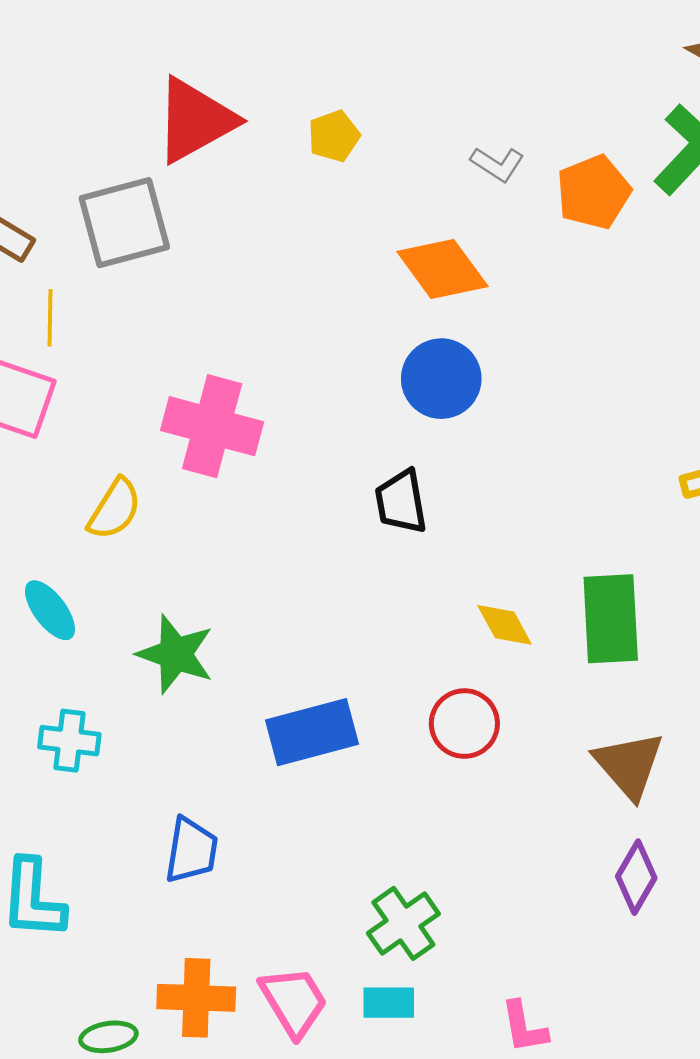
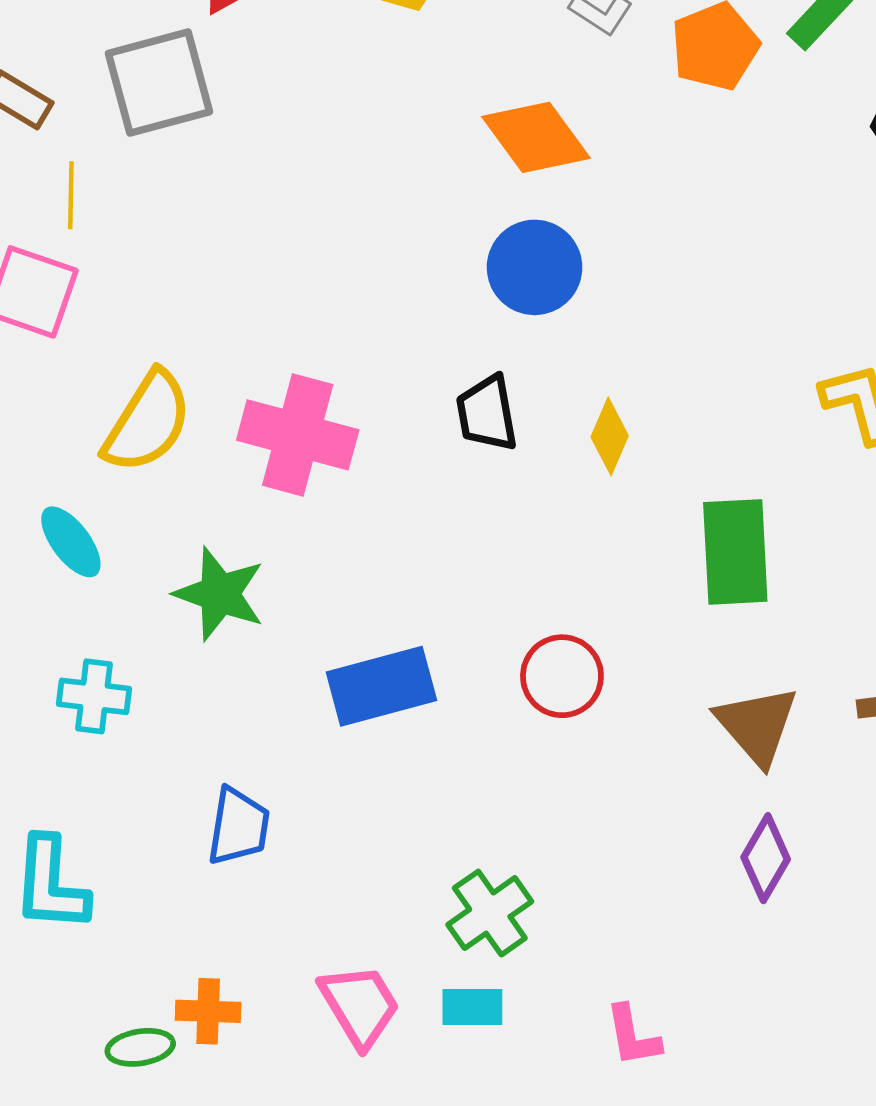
pink cross: (212, 426) -> (298, 435), moved
yellow semicircle: (115, 509) -> (147, 422), size x1.4
yellow diamond: (505, 625) -> (610, 436), moved, turned 52
orange cross: (196, 998) -> (208, 1011), moved, size x0.7

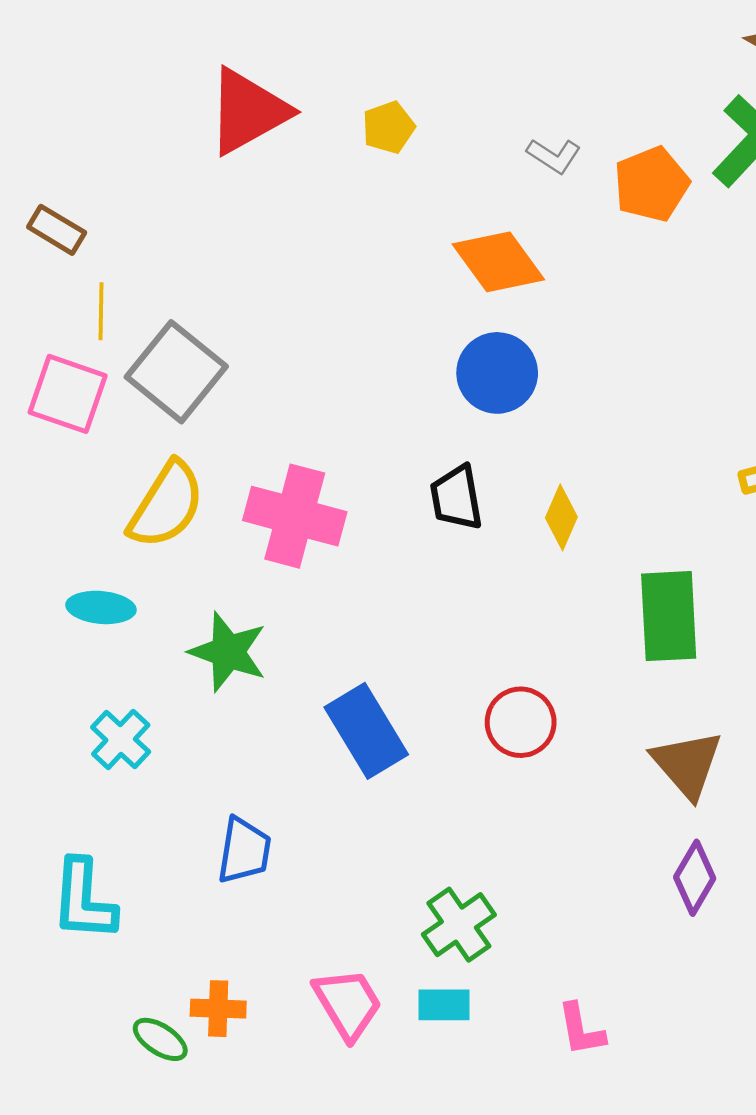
gray square: (159, 83) -> (176, 372), moved, turned -36
cyan ellipse: (71, 542) -> (101, 607), turned -48
blue rectangle: (381, 686) -> (366, 731), turned 74
cyan cross: (94, 696) -> (121, 740), turned 36
green ellipse: (140, 1047) -> (160, 1039), turned 42

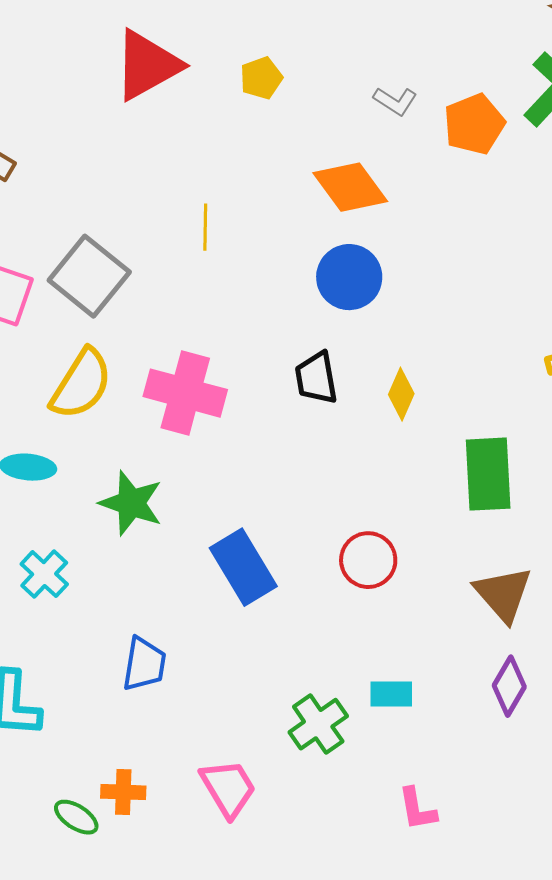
yellow line: (101, 311) -> (205, 227), moved
cyan rectangle: (444, 1005) -> (391, 694), moved

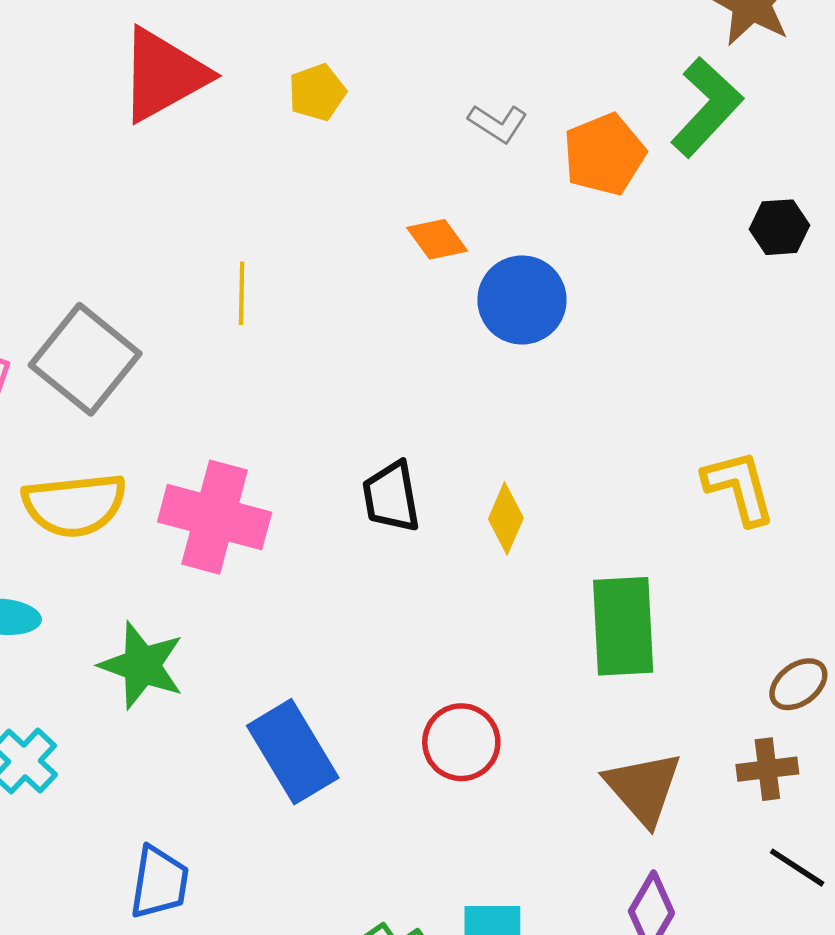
orange diamond: (350, 187) -> (437, 239), size x0.6
blue circle: (349, 277) -> (522, 300), moved
yellow semicircle: (81, 384) -> (74, 505), turned 52

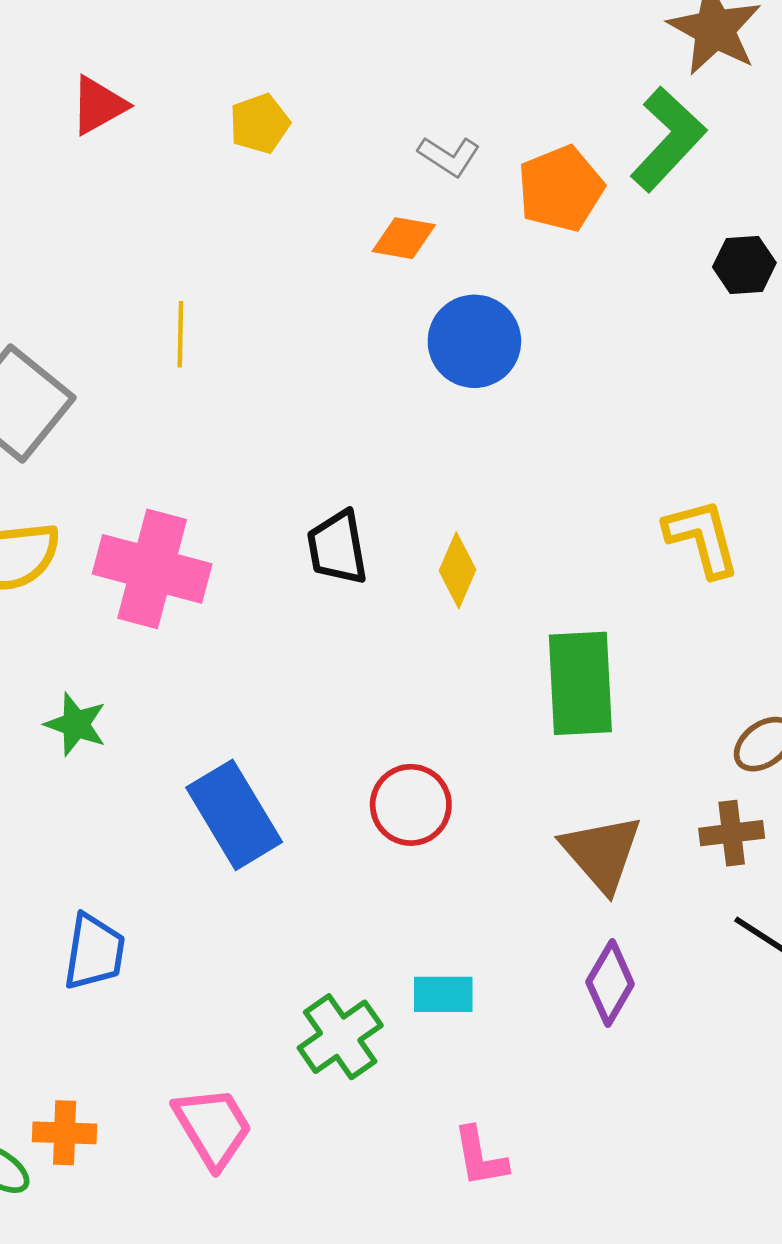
red triangle: (163, 75) -> (98, 105), size x0.6
orange diamond: (437, 239) -> (404, 238), moved, turned -44
green star: (142, 665) -> (76, 724), size x0.7

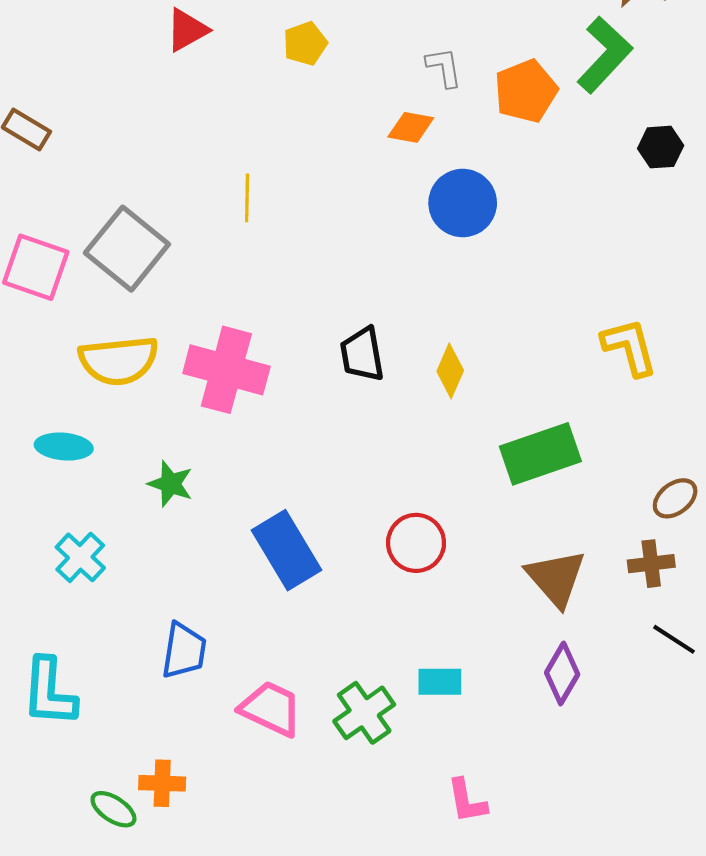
gray L-shape: (449, 156) -> (444, 67), turned -132
green rectangle: (580, 683) -> (540, 454), turned 74
pink trapezoid: (213, 1127) -> (271, 709), moved, turned -34

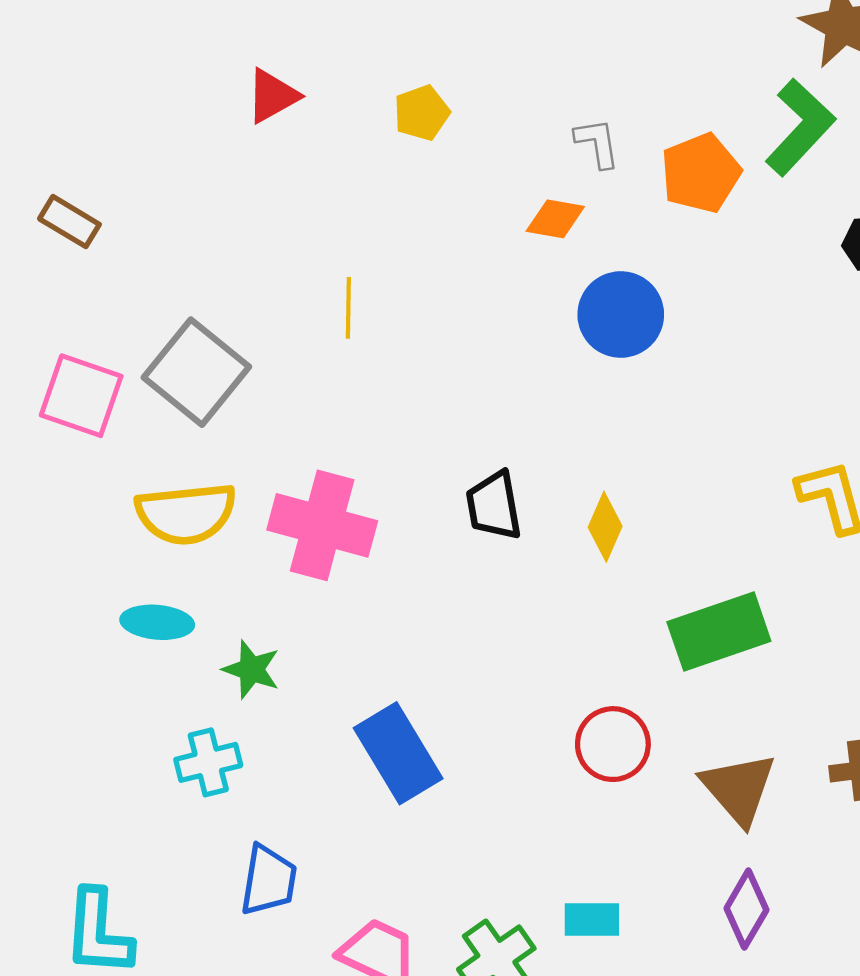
cyan ellipse: (64, 447) -> (157, 622), moved
red circle: (416, 543) -> (613, 744), moved
cyan cross: (80, 557) -> (208, 762), moved, turned 33

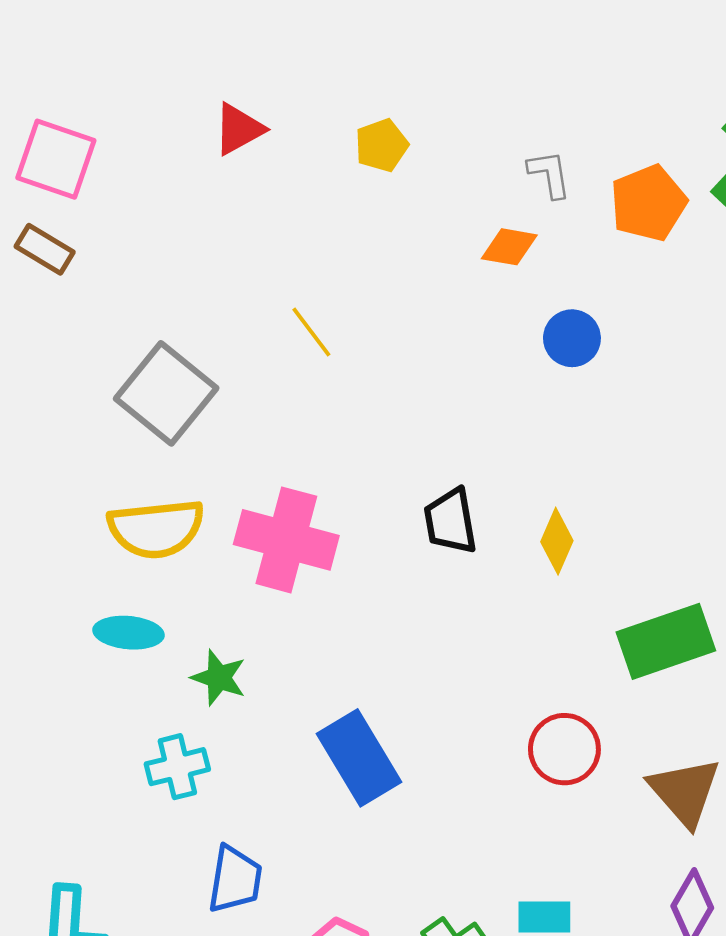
yellow line: (348, 308) -> (311, 332), turned -38
blue circle: (621, 315) -> (572, 338), size x0.7
pink square: (81, 396) -> (56, 159), moved

